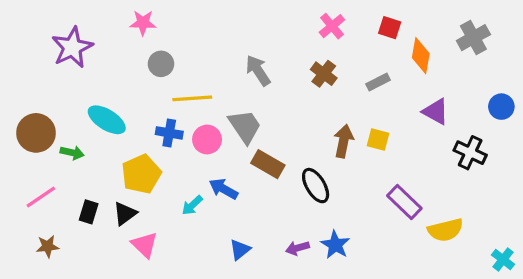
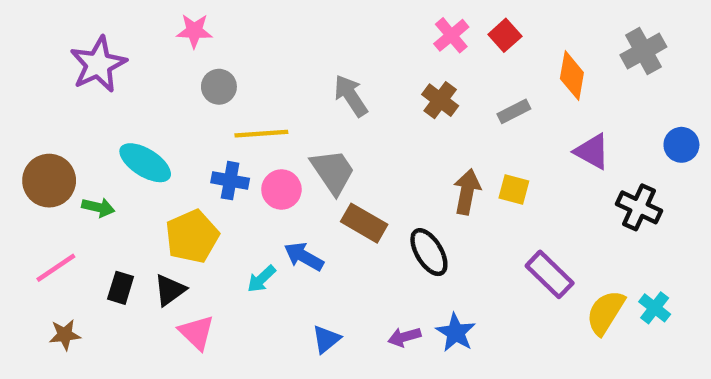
red square: (390, 28) -> (505, 35), moved, turned 30
yellow semicircle: (445, 230) -> (605, 312), turned 136
cyan cross: (503, 260) -> (655, 308), moved

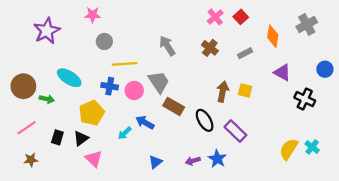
purple rectangle: (550, 274) -> (235, 131), moved

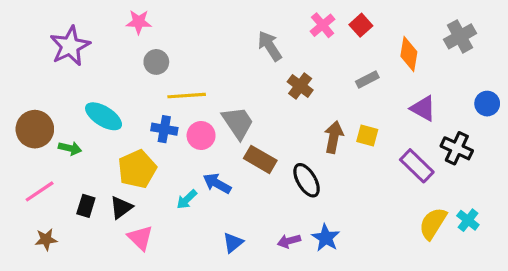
gray arrow: (167, 46) -> (270, 46), moved
brown cross: (210, 48) -> (300, 86), moved
purple rectangle: (235, 131) -> (417, 166), moved

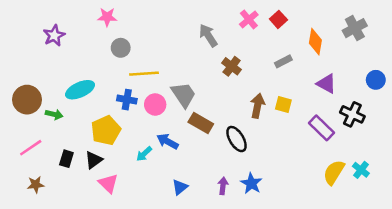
purple star: (70, 46) -> (54, 35), size x0.7
cyan ellipse: (104, 116) -> (80, 90), turned -56
purple arrow: (289, 241) -> (223, 186), turned 112

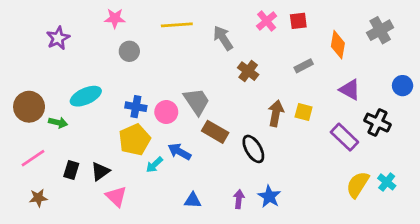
red square: (278, 19) -> (298, 21), turned 35
yellow line: (144, 74) -> (177, 25), moved
yellow pentagon: (106, 130) -> (135, 140), moved
blue triangle: (180, 187) -> (193, 200), turned 42

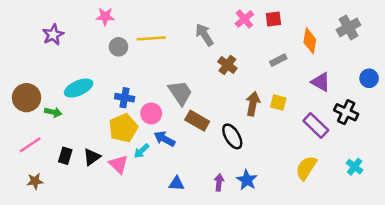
yellow line: (177, 25) -> (151, 38), moved
pink circle: (166, 112) -> (151, 113), moved
yellow semicircle: (358, 185) -> (306, 168), moved
pink triangle: (116, 196) -> (119, 164), moved

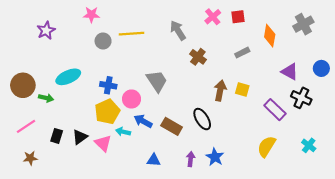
purple triangle: (321, 82) -> (290, 72), moved
brown rectangle: (197, 121) -> (172, 126), moved
cyan arrow: (142, 151) -> (123, 132), turned 56

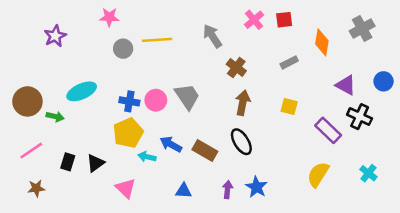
brown arrow: (220, 91) -> (243, 103), moved
pink circle: (132, 99) -> (156, 100), moved
pink triangle: (103, 143) -> (126, 188), moved

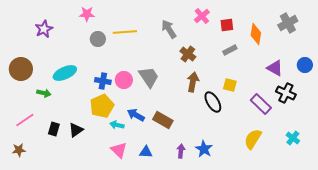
red square: (284, 20) -> (227, 25), moved
brown circle: (27, 101) -> (21, 69), moved
black ellipse: (241, 142) -> (213, 102), moved
brown star: (36, 188) -> (19, 150), moved
pink triangle: (126, 188) -> (119, 150), moved

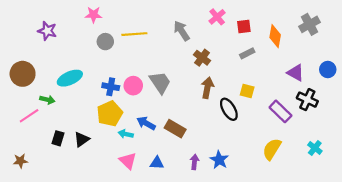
purple star: (44, 29) -> (47, 31), turned -30
pink line: (25, 120) -> (29, 116), moved

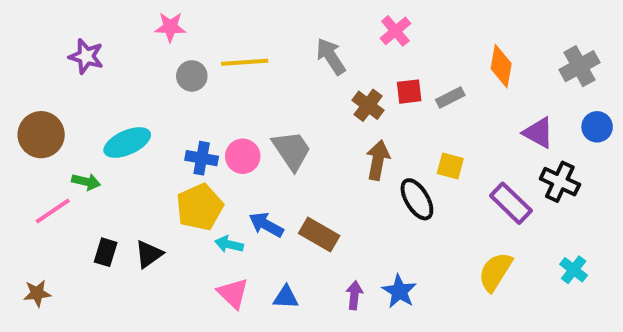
gray cross: (309, 24) -> (579, 66), moved
red square: (244, 27) -> (409, 92), moved

